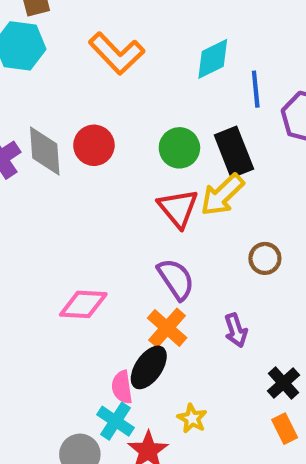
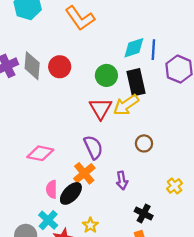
cyan diamond: (213, 59) -> (134, 48), moved
black cross: (283, 383) -> (144, 213), turned -30
pink semicircle: (122, 387) -> (52, 189), moved

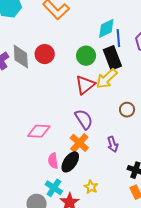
blue line: (153, 50) -> (118, 38), moved
red triangle: (101, 109) -> (85, 85), turned 30

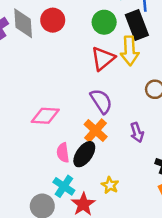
yellow arrow: (107, 79) -> (130, 51), turned -50

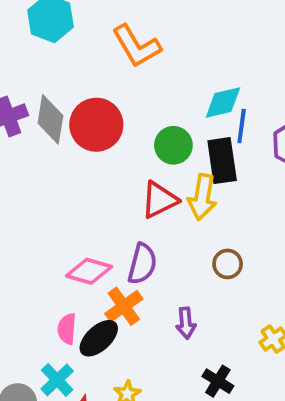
red circle: (53, 20) -> (96, 125), size x1.4
purple semicircle: (101, 101) -> (142, 264), turned 35
pink diamond: (45, 116) -> (89, 271), moved

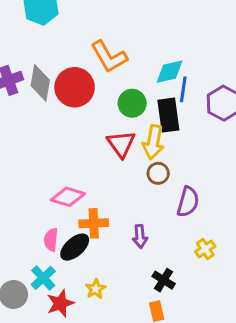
orange L-shape: (136, 46) -> (109, 57), moved
red triangle: (159, 200) -> (121, 144), turned -40
purple semicircle: (142, 264) -> (188, 202), moved
brown circle: (228, 264) -> (158, 173), moved
orange cross: (124, 306) -> (94, 223), turned 32

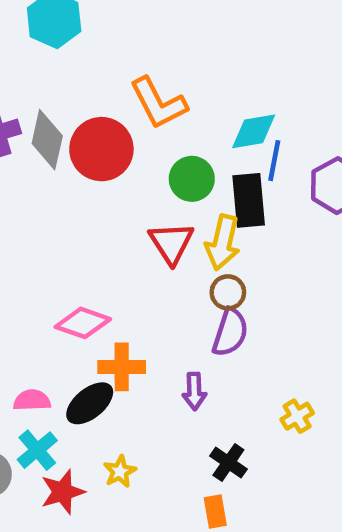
purple semicircle: (188, 202) -> (230, 332), moved
pink semicircle: (51, 240) -> (32, 400), moved, turned 80

